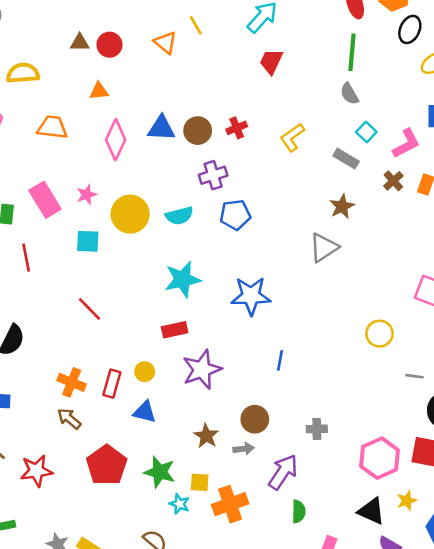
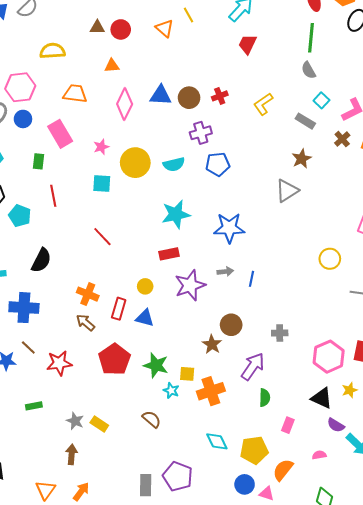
pink rectangle: (45, 200) -> (60, 134), moved
red rectangle: (112, 384) -> (119, 309), moved
brown star: (206, 436) -> (212, 344), moved
gray arrow: (243, 449) -> (225, 272), moved

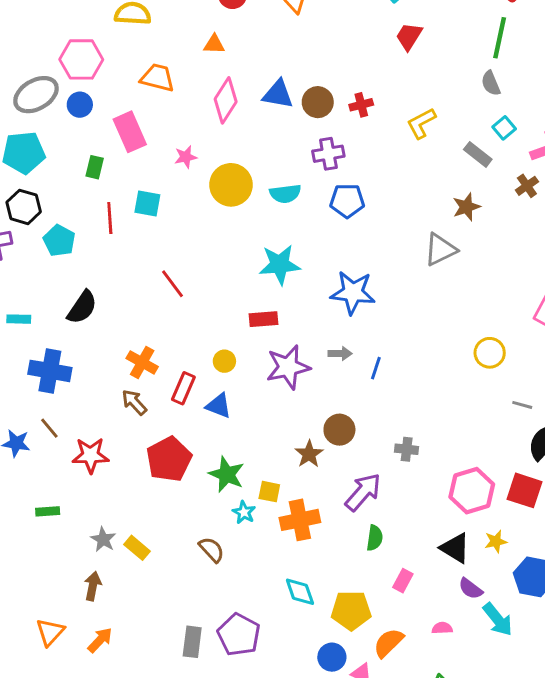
cyan square: (102, 184) -> (147, 204), moved

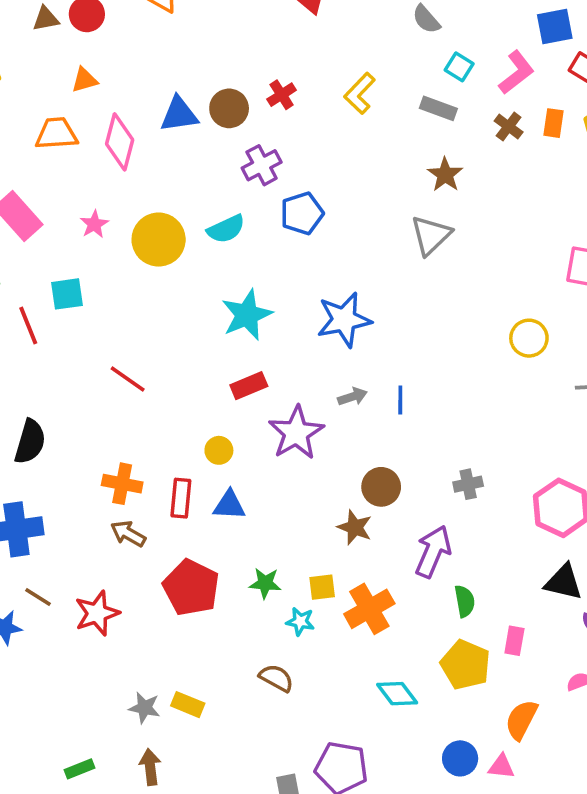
orange trapezoid: (157, 78) -> (56, 134), moved
green star: (227, 474) -> (265, 583), size x0.7
green rectangle: (48, 511) -> (79, 769), moved
yellow pentagon: (351, 610) -> (465, 665), moved, turned -30

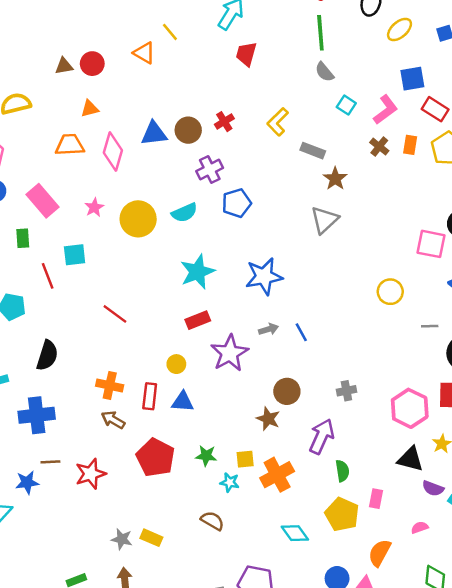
gray rectangle: (438, 108) -> (313, 151), moved
blue line: (400, 400) -> (301, 332), turned -30
brown line: (38, 597) -> (50, 462), turned -36

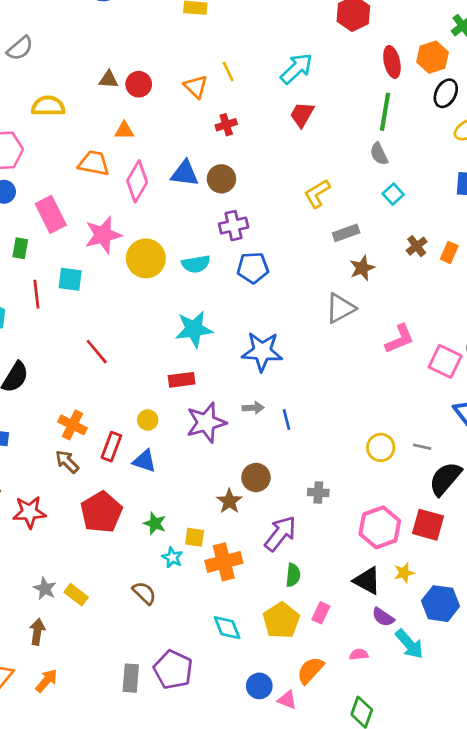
pink L-shape: (385, 110) -> (400, 339), moved
red cross: (224, 122) -> (226, 125), moved
gray rectangle: (313, 151) -> (346, 233), turned -55
pink star: (94, 207) -> (103, 235), size x1.8
yellow circle: (390, 292) -> (381, 447), moved

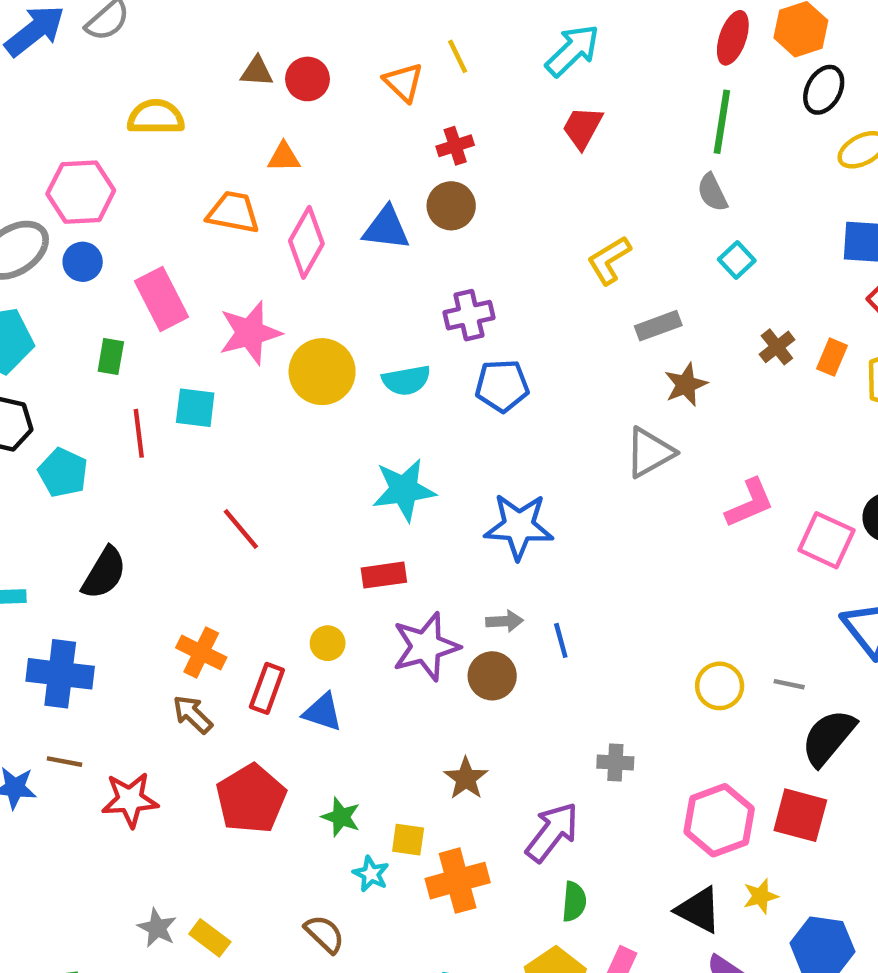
red ellipse: (392, 62) -> (733, 38), turned 32
brown circle: (221, 179) -> (451, 206), moved
brown circle: (256, 477) -> (492, 676), moved

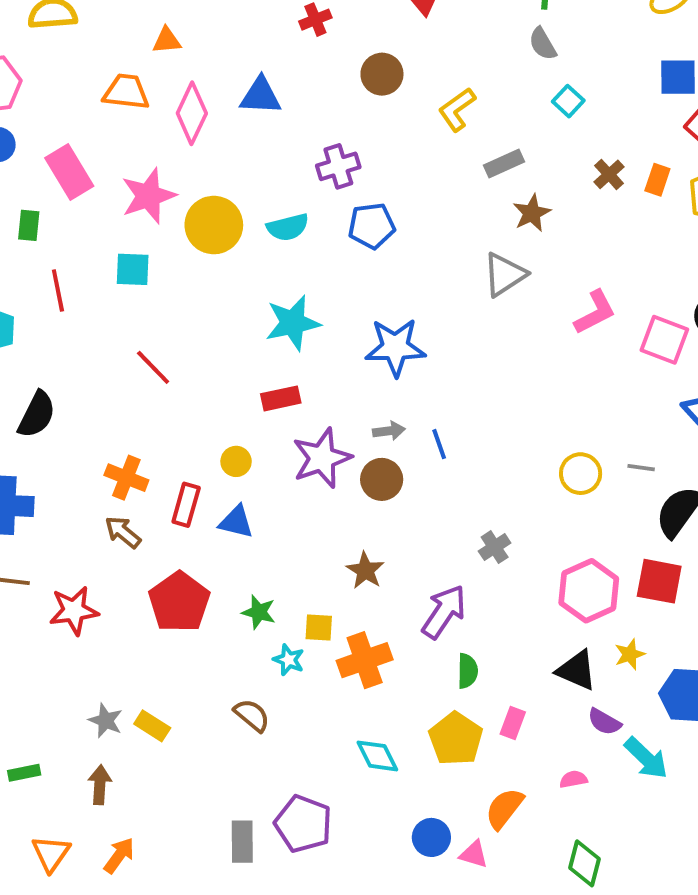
brown circle: (451, 206) -> (382, 74), moved
cyan square: (195, 408) -> (133, 269), moved
gray cross: (615, 762) -> (495, 547), turned -32

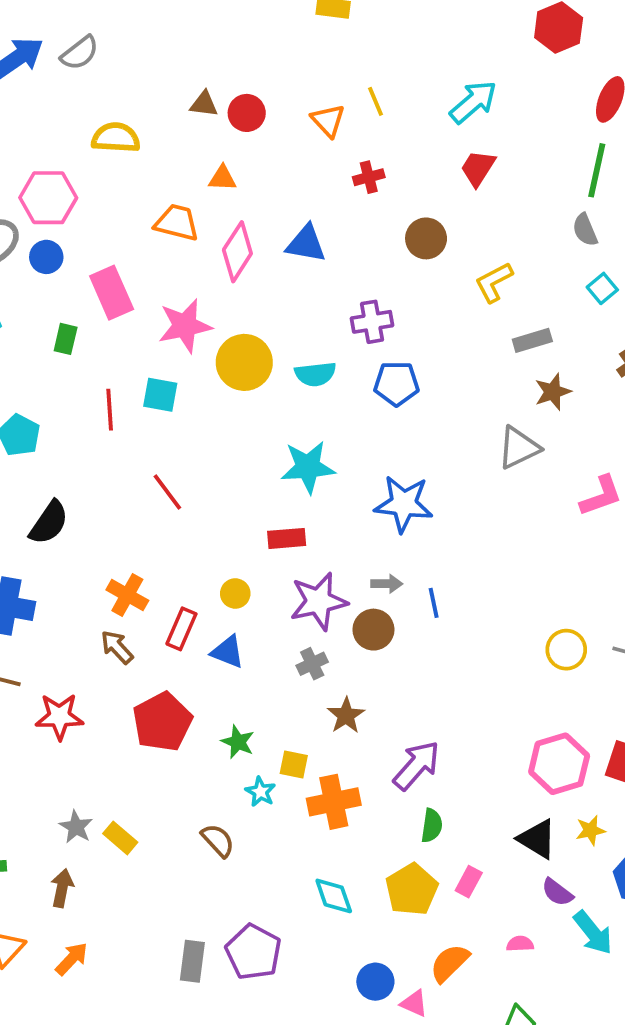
red line: (58, 291) -> (110, 410), moved
gray cross: (495, 547) -> (312, 664), moved

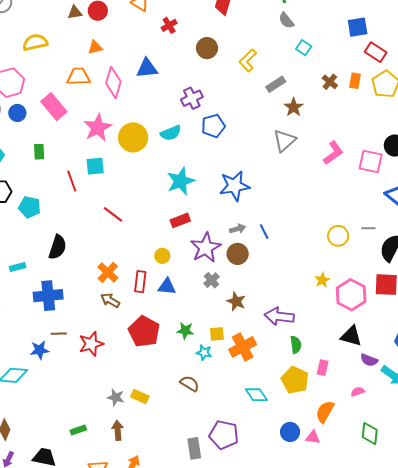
pink rectangle: (112, 293) -> (54, 107), moved
orange cross: (127, 595) -> (108, 272), turned 30
purple arrow: (417, 765) -> (279, 316), turned -108
yellow star: (590, 830) -> (322, 280), moved

